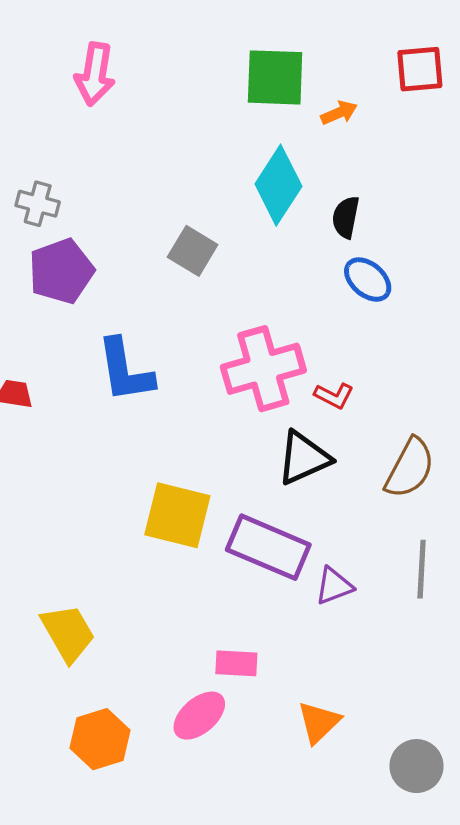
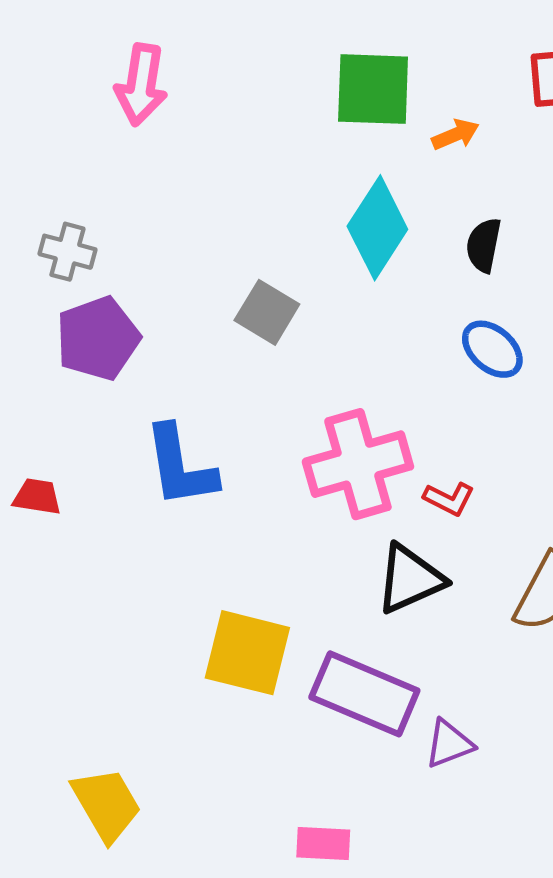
black semicircle: (346, 217) -> (484, 245), moved

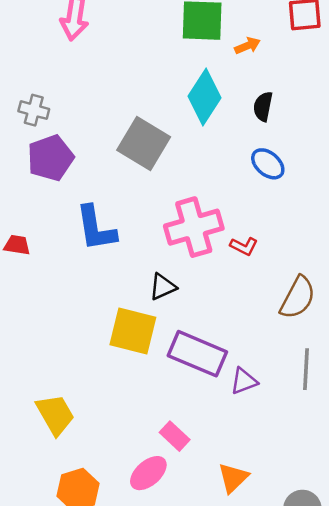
gray square: (267, 312) -> (144, 144), size x1.5
black triangle: (410, 579) -> (163, 287), moved, size x0.7
pink rectangle: (323, 843) -> (175, 436), turned 40

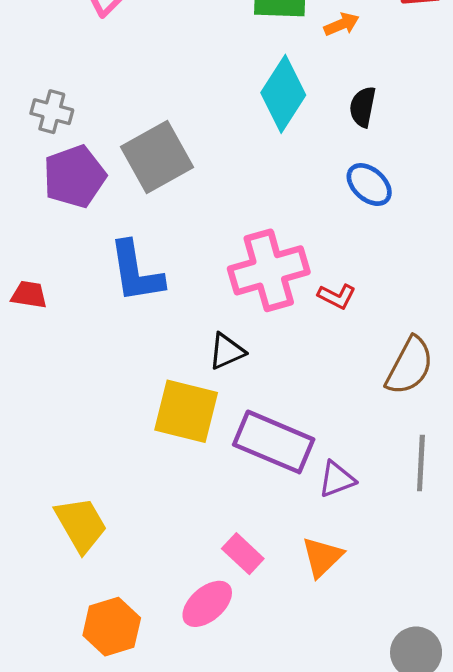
gray square: (144, 144) -> (157, 157), moved, turned 30
orange triangle: (233, 478) -> (322, 557), moved

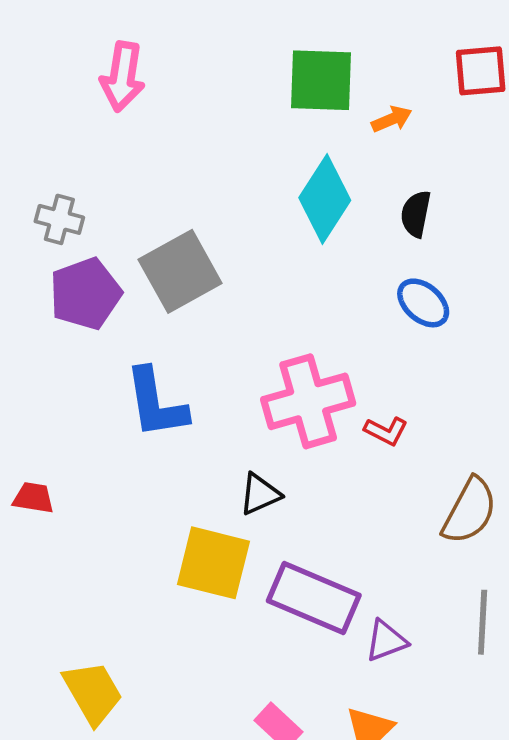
red trapezoid: (29, 295) -> (33, 498), moved

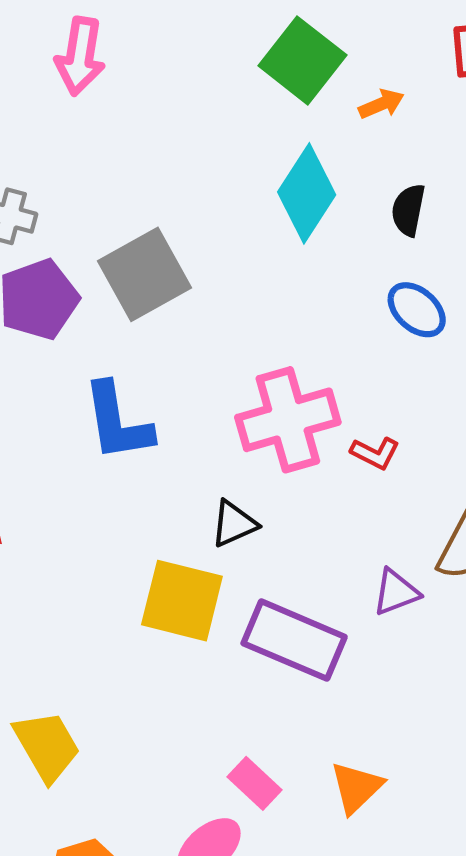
green square: (321, 80) -> (302, 60), turned 36
purple triangle: (386, 641) -> (396, 592), moved

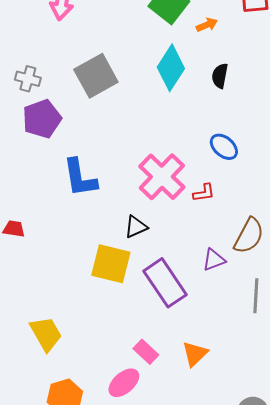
gray square: (144, 274) -> (96, 76), moved
blue ellipse: (417, 310) -> (224, 147), moved
pink cross: (288, 420) -> (162, 177), turned -30
red L-shape: (375, 453) -> (204, 193), turned -35
purple rectangle: (294, 640) -> (165, 283), turned 33

